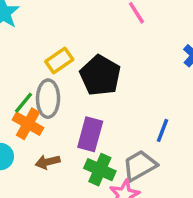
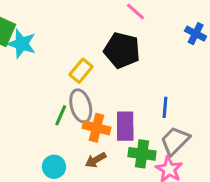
black pentagon: (100, 75) -> (122, 50), moved
orange cross: (28, 124) -> (96, 128), moved
blue line: (163, 130) -> (165, 107), moved

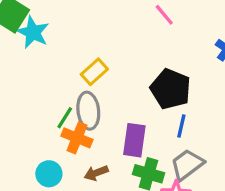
black pentagon: (122, 50) -> (171, 89), moved
orange cross: (96, 128) -> (77, 138), moved

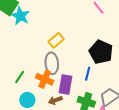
green line: (65, 118) -> (20, 77), moved
blue line: (181, 126) -> (88, 74), moved
purple rectangle: (134, 140) -> (66, 84), moved

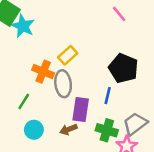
orange cross: (45, 79) -> (43, 72), moved

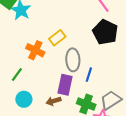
black pentagon: (123, 68) -> (105, 32), moved
gray ellipse: (63, 84) -> (73, 60), moved

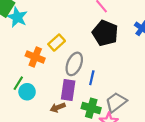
gray ellipse: (73, 60) -> (74, 64), turned 30
cyan circle: (24, 99) -> (27, 92), moved

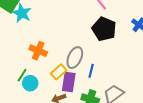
yellow rectangle: (57, 43) -> (59, 72), moved

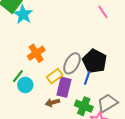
black pentagon: (104, 29) -> (95, 61), moved
orange cross: (38, 51) -> (36, 53), turned 30

